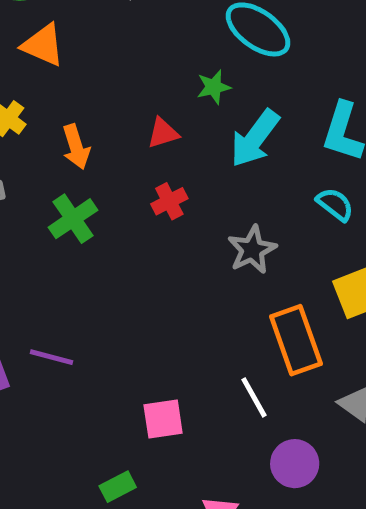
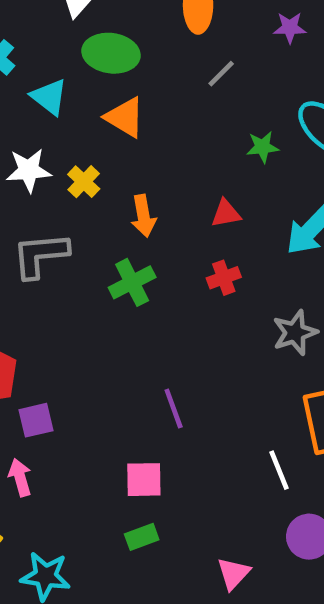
green star: (214, 87) -> (262, 147), moved
purple line: (52, 357) -> (174, 408), moved, turned 48
pink square: (163, 419) -> (144, 480), moved

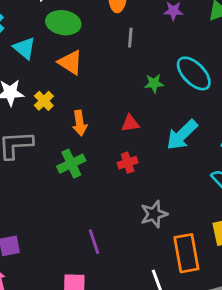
gray line: (221, 74) -> (130, 38), turned -42
gray star: (295, 333) -> (154, 214), moved

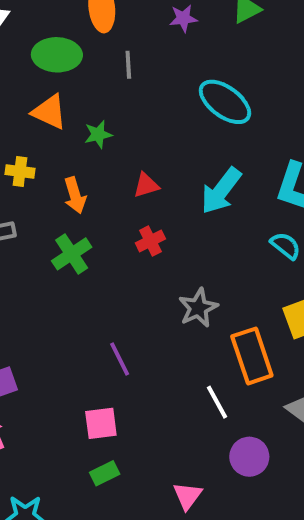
green ellipse: (63, 23) -> (57, 55), moved
green star: (154, 83) -> (98, 134), moved
yellow cross: (44, 101) -> (20, 171), turned -30

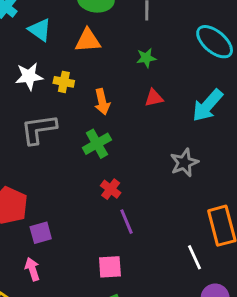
orange triangle: (49, 112) -> (88, 40), turned -32
green star: (98, 134) -> (146, 58), moved
red cross: (150, 241) -> (111, 189), moved, turned -30
gray star: (198, 308) -> (184, 163), moved

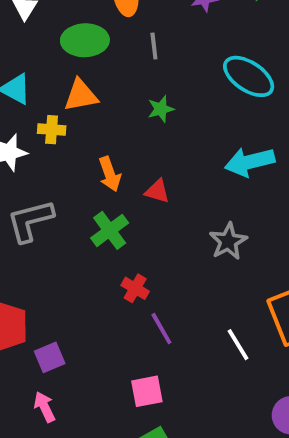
yellow cross: (64, 82) -> (52, 130), moved
red triangle: (154, 98) -> (157, 191), moved, turned 36
cyan arrow: (207, 105) -> (250, 162), turned 42
white line: (194, 257) -> (238, 345), moved

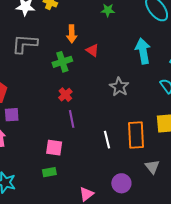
cyan arrow: (250, 162) -> (143, 51), turned 75
gray star: (228, 241) -> (119, 87), turned -30

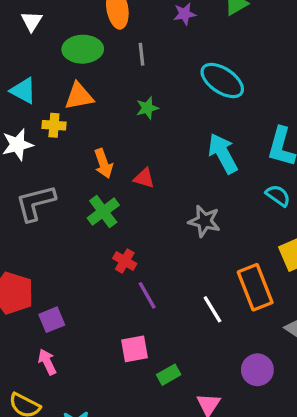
green rectangle: (49, 172) -> (169, 375), moved

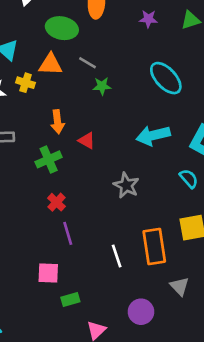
gray line: (142, 54) -> (88, 63), moved, turned -66
cyan arrow: (223, 153) -> (153, 135), turned -88

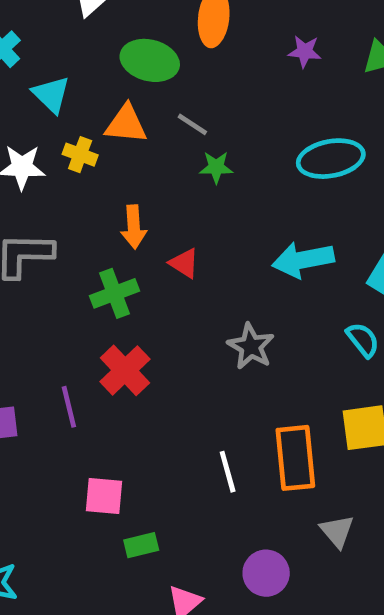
cyan ellipse: (166, 78) -> (331, 159), turned -60
red cross: (57, 202) -> (125, 370), size x1.5
purple line: (68, 233) -> (69, 407), moved

